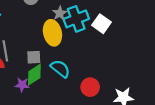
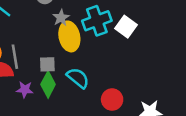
gray star: (60, 13) -> (61, 18), moved
green diamond: (34, 75) -> (48, 84), turned -30
purple star: (22, 85) -> (25, 90), moved

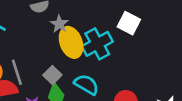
cyan cross: (97, 21) -> (97, 44), moved
gray square: (47, 64) -> (52, 75), turned -35

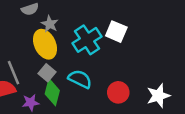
white square: (129, 23) -> (116, 32), moved
yellow ellipse: (71, 42) -> (45, 44), moved

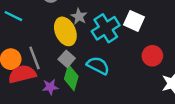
gray star: (50, 24) -> (79, 16), moved
red circle: (118, 92) -> (152, 56), moved

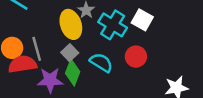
cyan cross: (106, 28) -> (113, 25), turned -32
red circle: (152, 56) -> (136, 57), moved
purple star: (50, 87) -> (50, 80), size x1.5

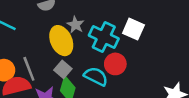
red circle: (136, 57) -> (115, 64), moved

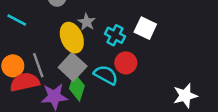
cyan cross: (104, 37) -> (115, 35), size x0.7
gray square: (63, 69) -> (73, 67), size x1.5

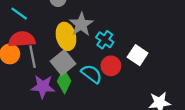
gray star: (87, 22) -> (81, 24), size x1.5
white square: (145, 28) -> (138, 55), moved
red semicircle: (25, 82) -> (22, 39), moved

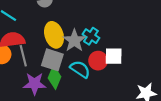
gray star: (81, 24) -> (74, 41), moved
white square: (138, 55) -> (114, 56), moved, turned -30
gray square: (63, 62) -> (52, 60), turned -30

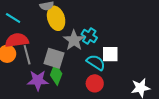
yellow ellipse: (54, 35) -> (56, 18), moved
red circle: (98, 61) -> (95, 83), moved
cyan semicircle: (80, 69) -> (96, 62), moved

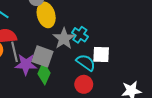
purple star: (38, 80) -> (26, 64), moved

